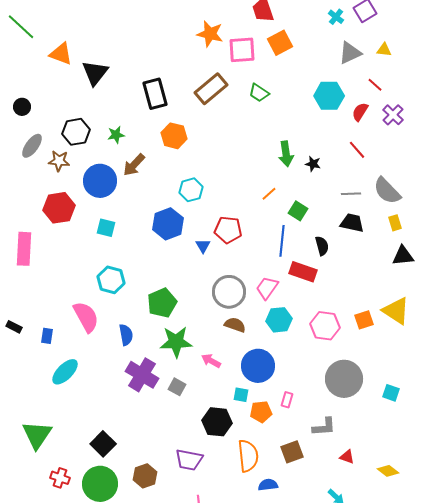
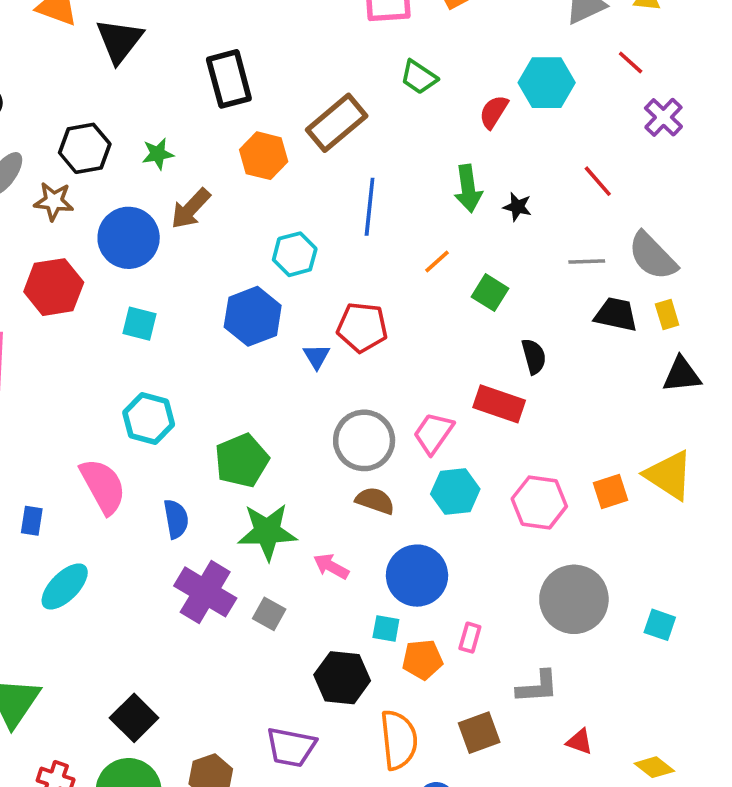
brown rectangle: (211, 89) -> (337, 123), moved
red semicircle: (360, 112) -> (494, 112), moved
black trapezoid: (352, 223) -> (616, 314), moved
blue line: (282, 241) -> (370, 207), moved

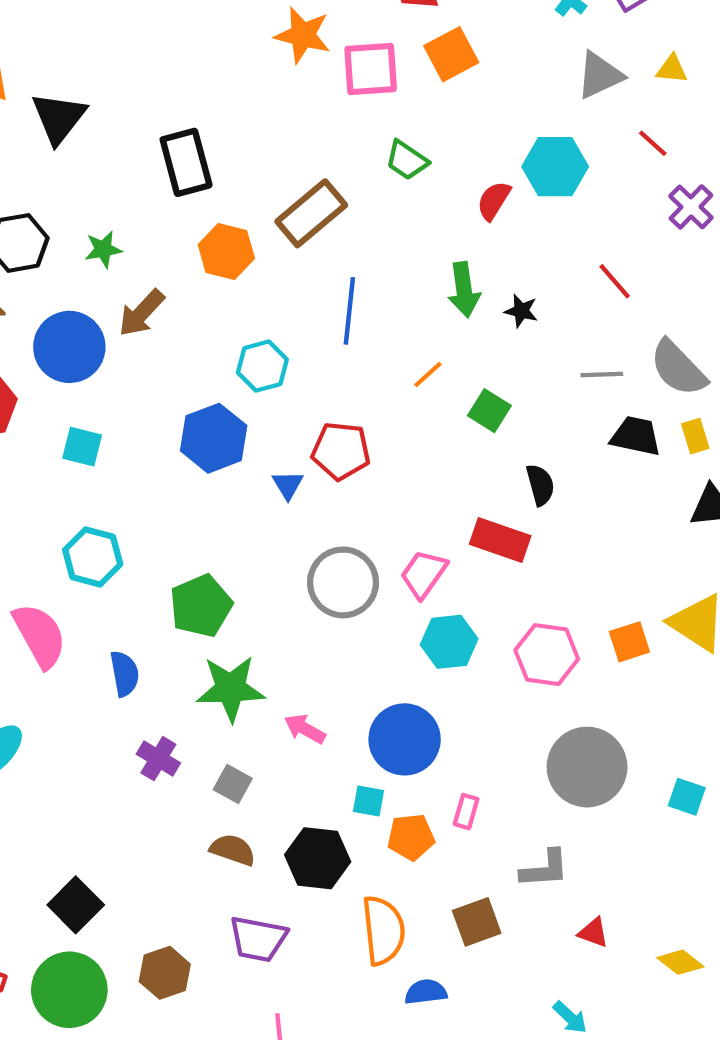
brown semicircle: (375, 501) -> (233, 850), moved
purple cross: (205, 592) -> (158, 759), size x0.6

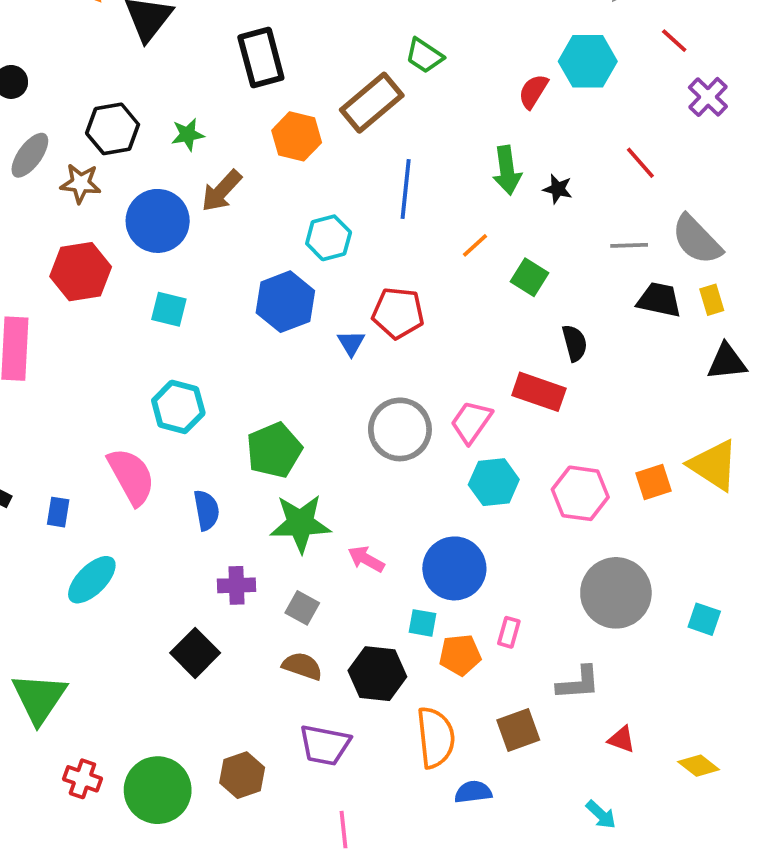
green trapezoid: (407, 160) -> (424, 56), moved
purple cross: (158, 759) -> (237, 585), turned -33
black square: (76, 905) -> (195, 653), moved

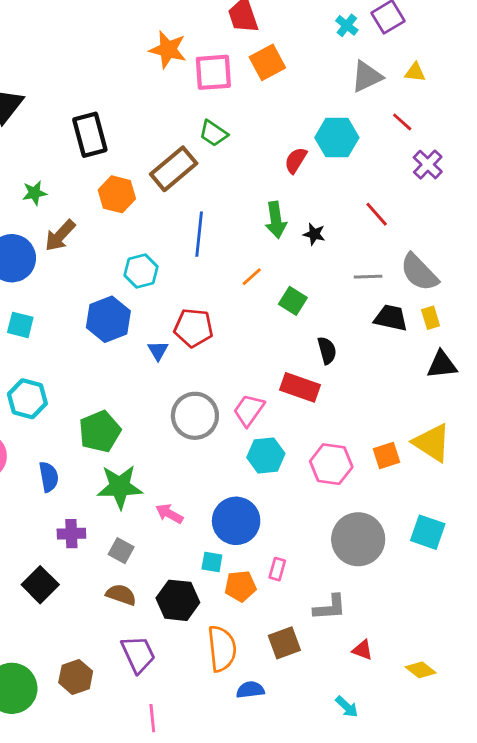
cyan square: (704, 619) -> (428, 532), moved, size x1.4
purple trapezoid: (325, 745) -> (138, 654), turned -126

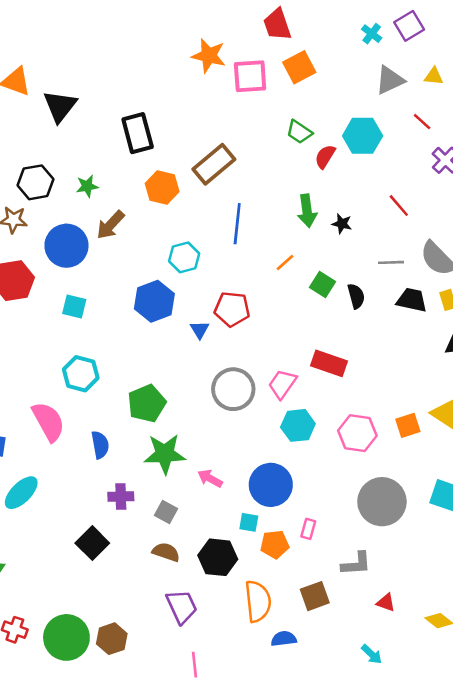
green trapezoid: (213, 133) -> (299, 132), moved
black semicircle: (327, 350) -> (356, 296), moved
brown hexagon: (76, 677) -> (112, 639), moved

